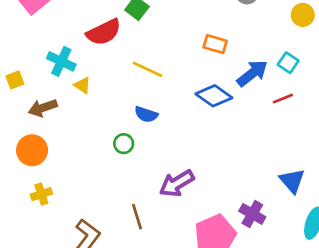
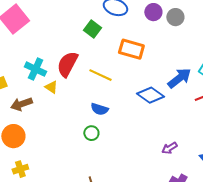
red semicircle: (104, 32) -> (67, 64), moved, turned 144
orange rectangle: (215, 44) -> (131, 49), moved, size x1.4
green circle: (124, 144) -> (91, 133), moved
purple arrow: (177, 183) -> (169, 148), moved, size x0.6

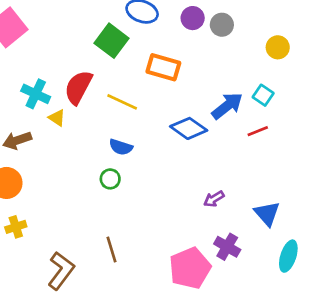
green square: (92, 29) -> (111, 41), size x1.4

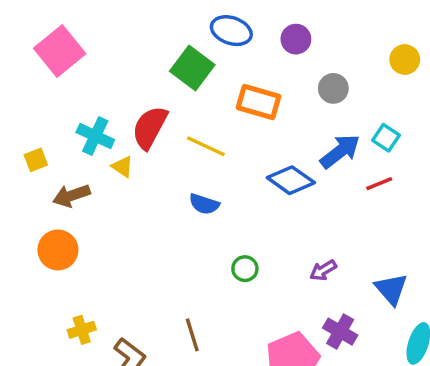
gray circle: (222, 25) -> (333, 88), moved
yellow circle: (278, 47) -> (405, 60), moved
green circle: (110, 179) -> (245, 269), moved
yellow cross: (16, 227) -> (82, 330), moved

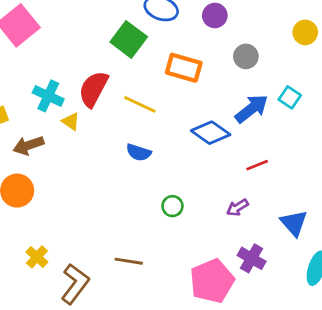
red line: (379, 184) -> (257, 165), moved
yellow cross: (82, 330) -> (37, 257), turned -30
brown line: (192, 335) -> (129, 261), turned -64

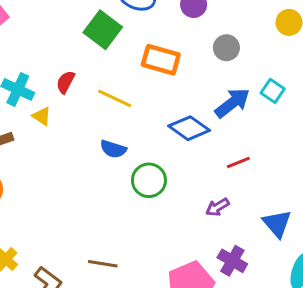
red semicircle: (93, 89) -> (65, 82), size x0.6
green circle: (172, 206) -> (149, 180), moved, size x1.5

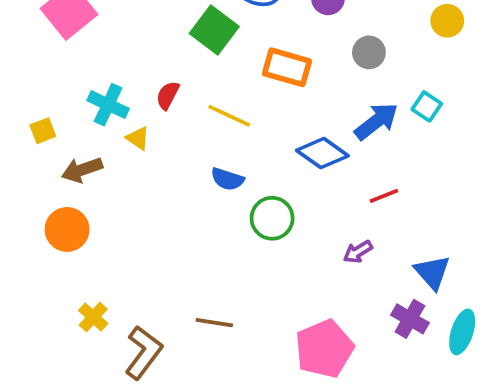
purple cross: (232, 261) -> (410, 319), moved

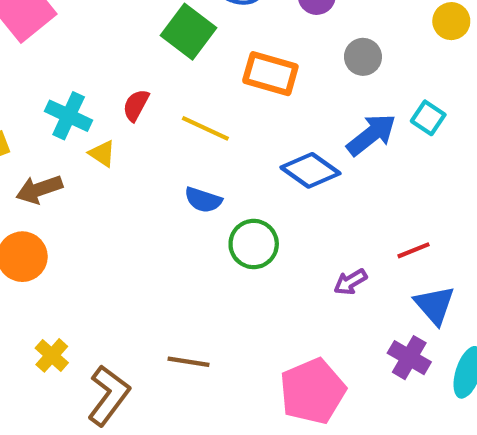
red line: (384, 196) -> (413, 250), moved

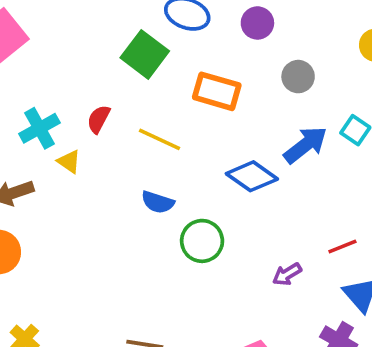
cyan cross: (69, 116) -> (39, 128), turned 36

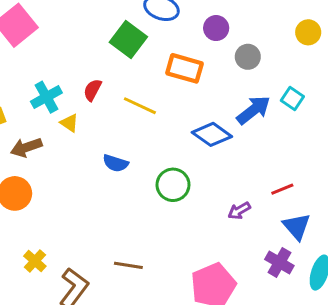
purple circle: (257, 23) -> (216, 28), moved
blue semicircle: (158, 202) -> (115, 163), moved

